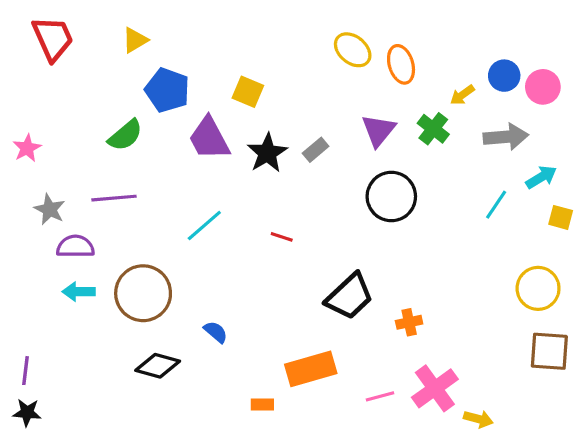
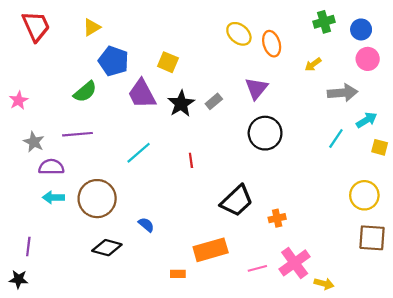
blue circle: (504, 76) -> (361, 29), moved
green cross: (433, 129) -> (324, 22), moved, turned 36
red line: (282, 237) -> (191, 160), turned 64
purple line: (25, 371) -> (28, 247), moved

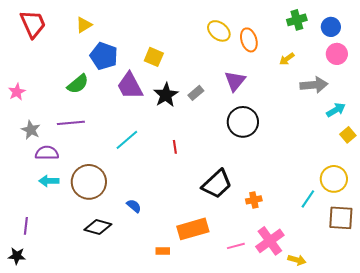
cyan line: (336, 139) -> (308, 199), moved
yellow square: (380, 147) -> (348, 135), turned 35

